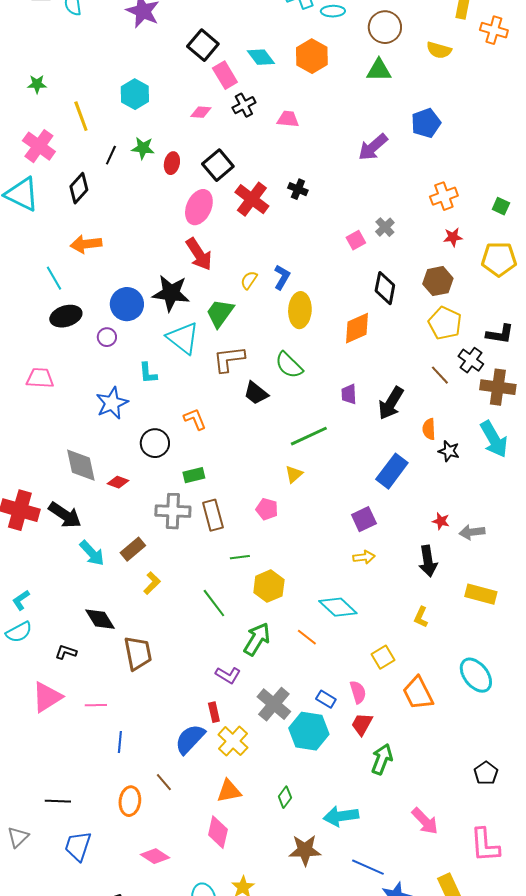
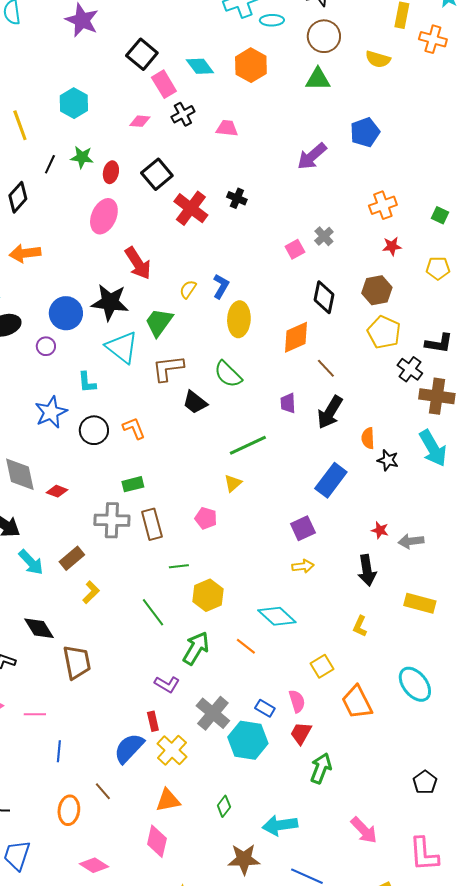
pink ellipse: (199, 207) -> (104, 216), moved
yellow pentagon: (499, 259) -> (438, 268), size x0.7
brown line: (440, 375) -> (326, 368), moved
black circle: (155, 443) -> (94, 430), moved

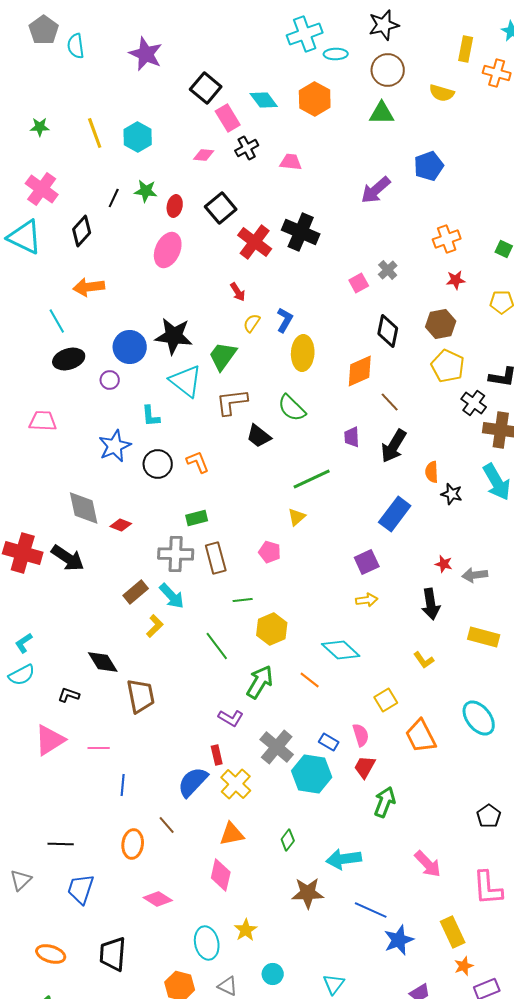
yellow line: (20, 125) -> (95, 133), moved
black cross: (237, 198) -> (301, 232), size x1.8
red arrow: (138, 263) -> (238, 292), moved, size x0.6
cyan arrow: (31, 562) -> (172, 596), moved
yellow L-shape: (360, 626) -> (424, 660), turned -60

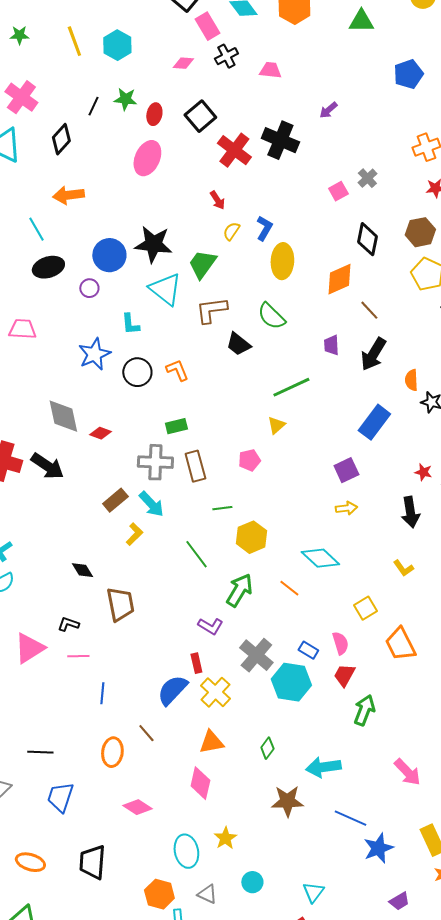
purple arrow: (376, 190) -> (328, 110), moved, size x0.6
pink pentagon: (270, 552) -> (249, 460), turned -30
black diamond: (103, 662) -> (82, 570), size x0.7
black L-shape: (69, 695) -> (68, 624), moved

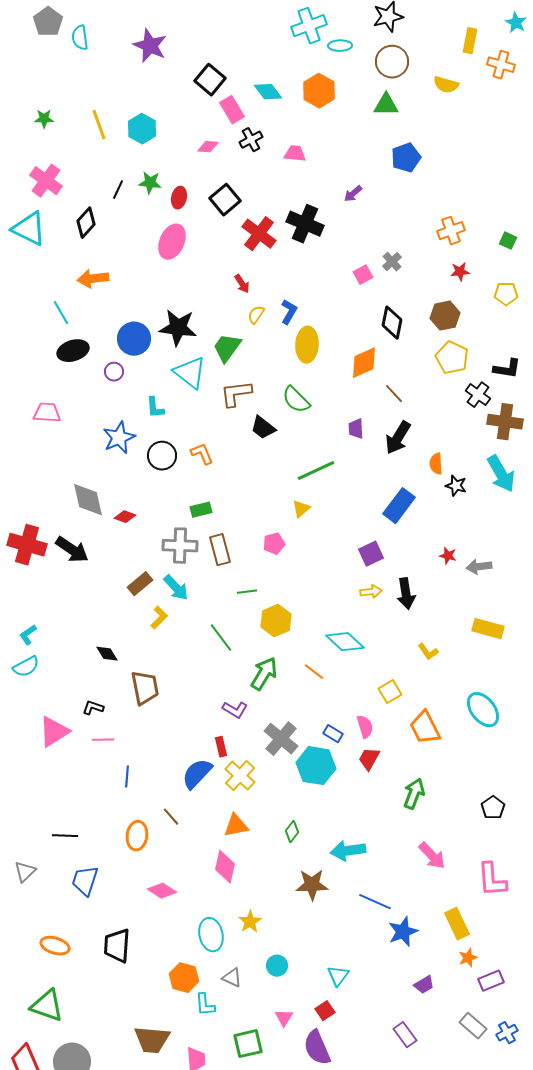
blue pentagon: (408, 74) -> (406, 158), moved
black arrow: (410, 512) -> (406, 594), moved
green arrow: (364, 710) -> (414, 794), moved

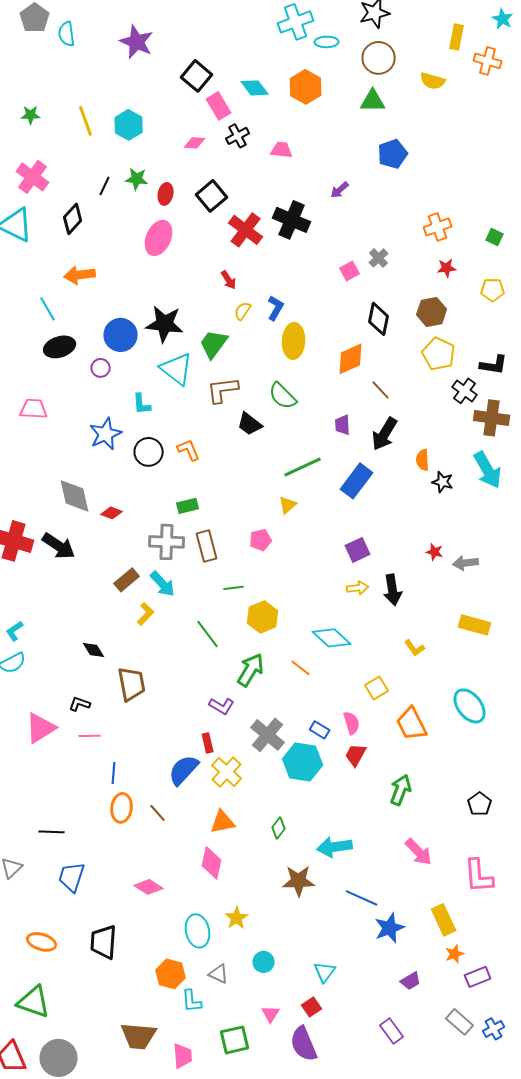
blue rectangle: (399, 506) -> (357, 481), moved
orange ellipse: (137, 836) -> (122, 808), moved

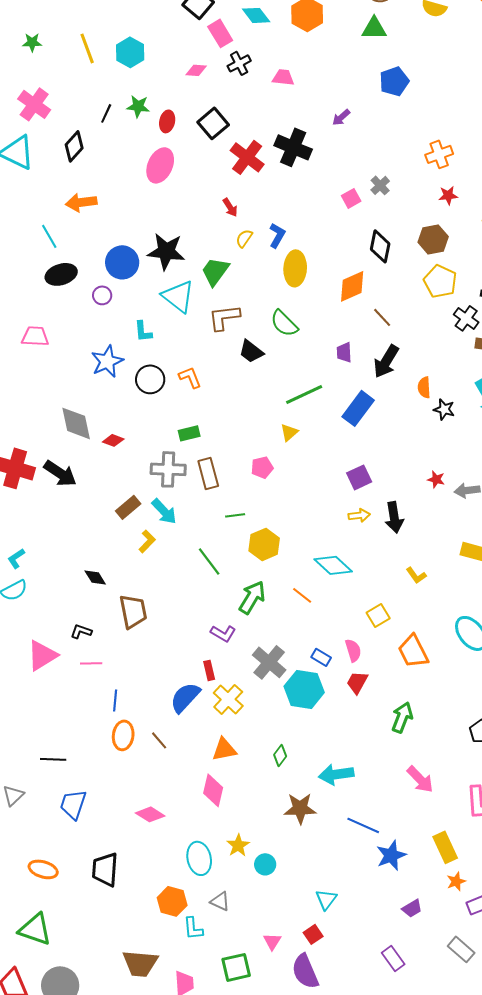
cyan circle: (264, 962) -> (265, 864), moved

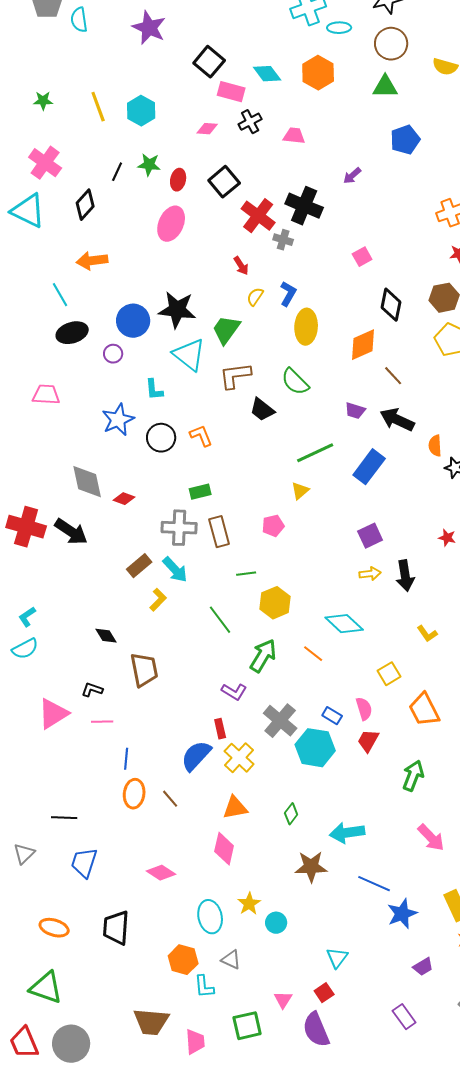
pink rectangle: (220, 33) -> (231, 92), turned -44
gray cross: (380, 185) -> (283, 240), moved, turned -30
purple trapezoid: (344, 352) -> (355, 411), turned -70
black arrow: (386, 361) -> (397, 420), turned 84

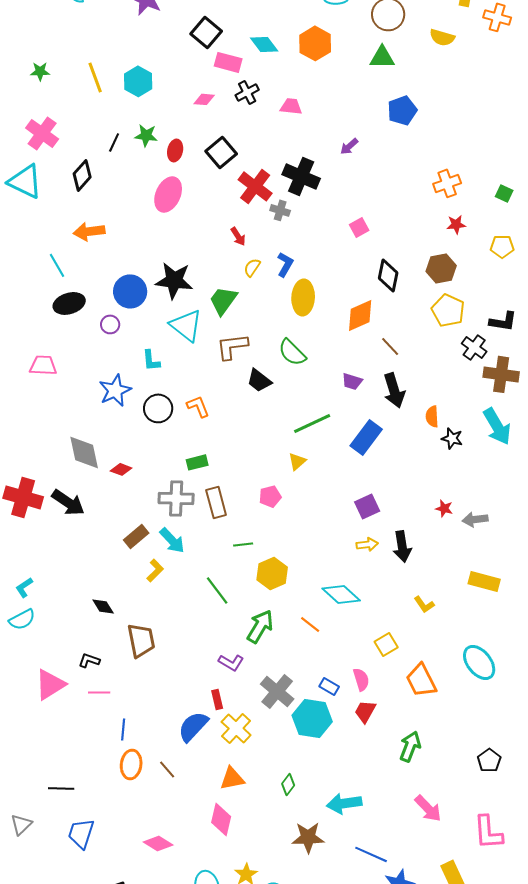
black arrow: (397, 420) -> (394, 390), turned -132

